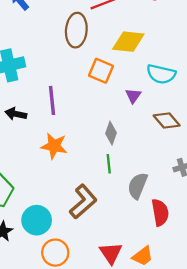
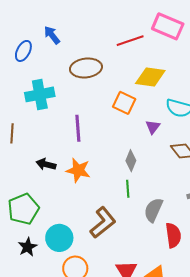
brown ellipse: (76, 30) -> (86, 68), moved, turned 76
black arrow: (16, 114) -> (46, 164), moved

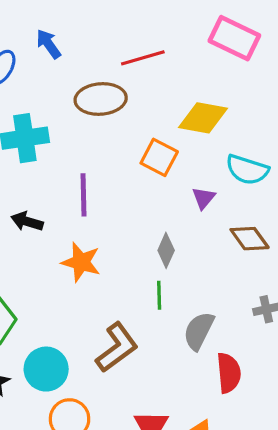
red line: (130, 41) -> (143, 58), moved
black arrow: (46, 164) -> (27, 221), moved

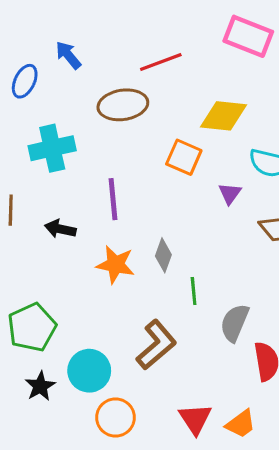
gray diamond: (166, 250) -> (163, 255), moved

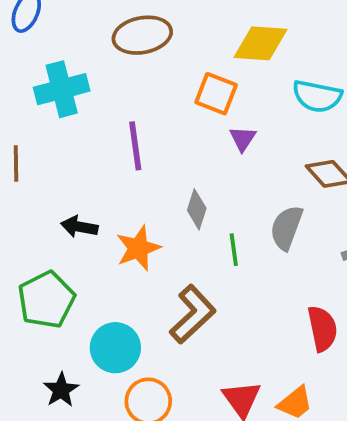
purple triangle: (230, 194) -> (243, 139), moved
black arrow: (60, 229) -> (79, 227), moved
orange star: (115, 265) -> (138, 248), moved, turned -30
gray semicircle: (235, 323) -> (286, 228), moved
black star: (40, 386) -> (61, 390), moved

